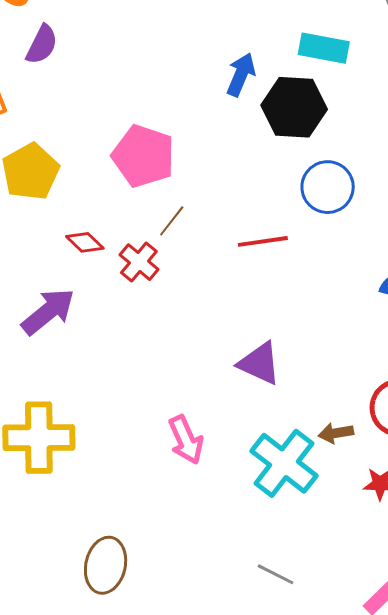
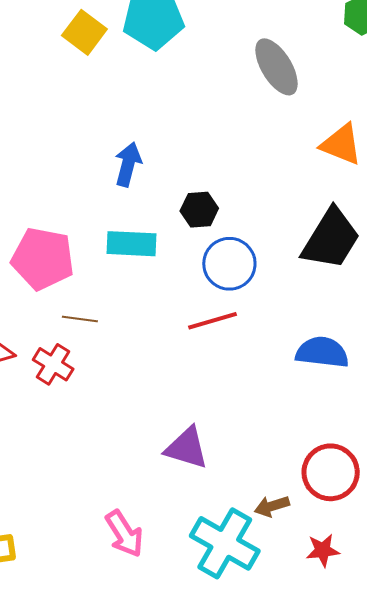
cyan rectangle: (324, 48) -> (132, 244), moved
black hexagon: (294, 107) -> (199, 210), moved, size x0.6
brown line: (172, 221) -> (80, 319), turned 68
red line: (263, 241) -> (212, 321), moved

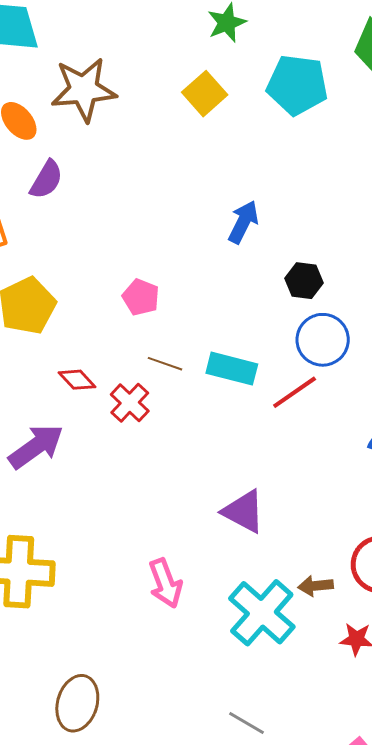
yellow square: (84, 32) -> (205, 94), moved
cyan rectangle: (132, 244) -> (232, 369), moved
pink pentagon: (43, 259) -> (141, 297), size x0.6
red line: (212, 321) -> (295, 392), turned -30

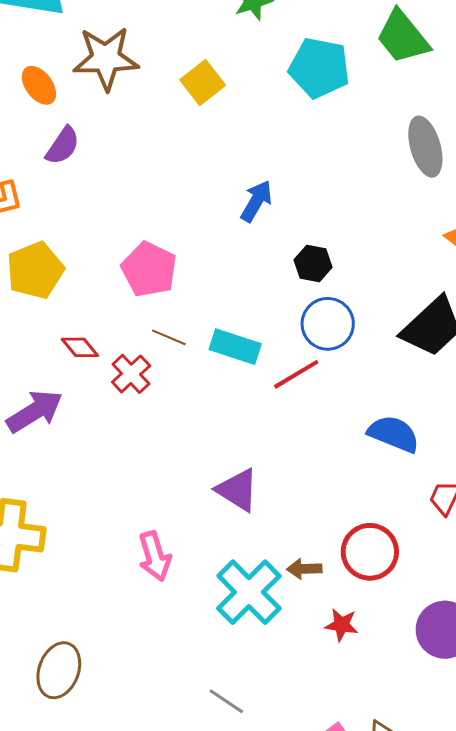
yellow square: (205, 94) -> (203, 83), moved
pink pentagon: (141, 297) -> (149, 269), size x1.5

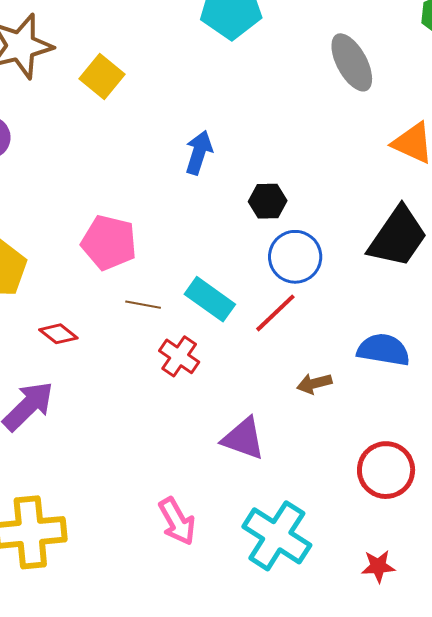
yellow square: (203, 83) -> (102, 76), moved
cyan rectangle: (235, 347) -> (210, 299), turned 30
red cross: (131, 374) -> (179, 356), moved
brown arrow: (304, 569) -> (314, 384), moved
red star: (342, 625) -> (378, 566), moved

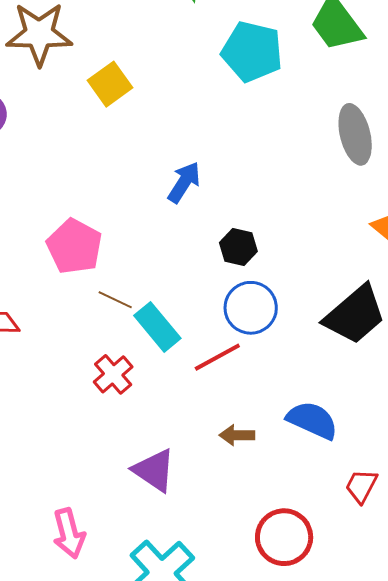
brown line: (143, 305) -> (115, 300), moved

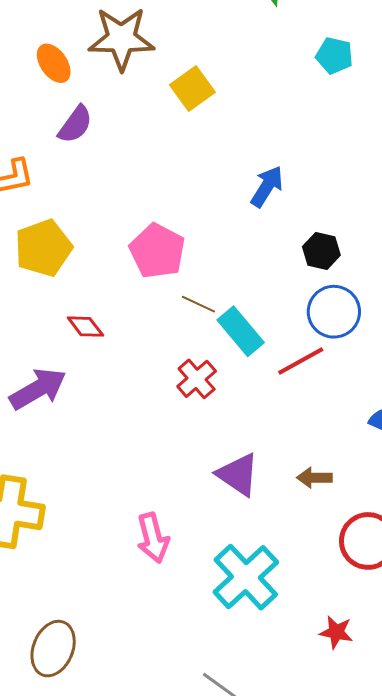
cyan pentagon: (252, 52) -> (334, 56), size x0.6
brown arrow: (237, 435) -> (314, 478), moved

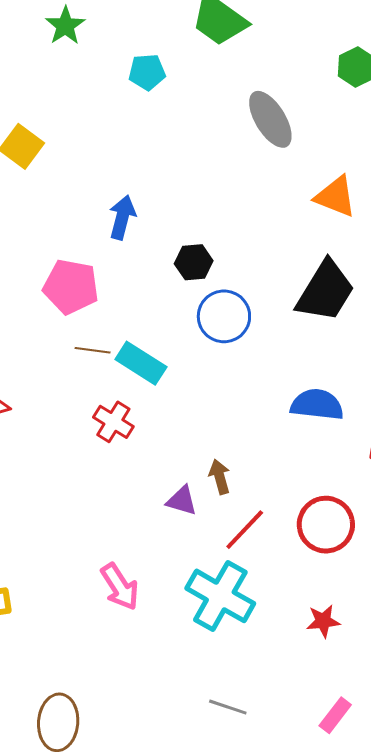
pink pentagon: (157, 251) -> (71, 287), moved
red line: (301, 361) -> (245, 530), moved
purple triangle: (238, 475) -> (182, 501), size x0.7
brown arrow: (314, 478) -> (220, 477), moved, turned 92

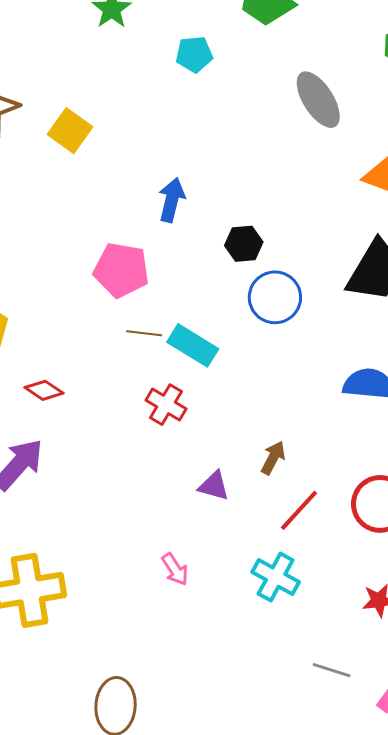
brown arrow: (220, 477) -> (273, 458), turned 44
purple triangle: (182, 501) -> (214, 486), moved
pink arrow: (120, 587) -> (175, 569), size x0.7
cyan cross: (220, 596) -> (276, 577), size x0.7
gray line: (228, 707) -> (332, 670), moved

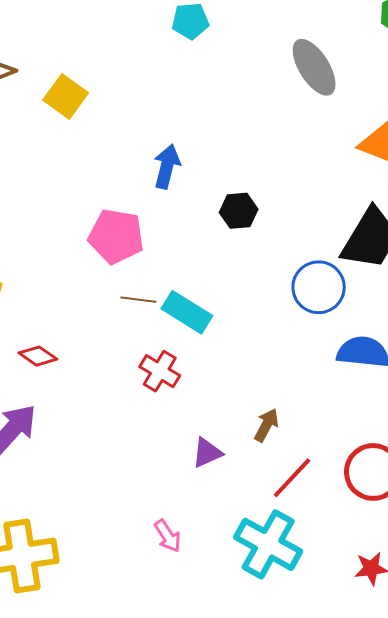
blue circle: (275, 297) -> (319, 287), moved
purple triangle: (214, 486) -> (207, 453), turned -40
cyan cross: (276, 577) -> (268, 544), size x1.4

